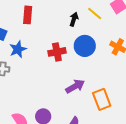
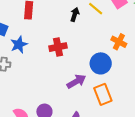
blue circle: (85, 46) -> (101, 63), moved

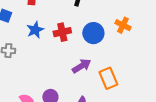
blue star: (19, 45) -> (35, 30), moved
blue circle: (101, 63) -> (93, 33), moved

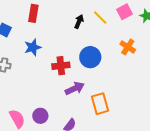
orange cross: (123, 25) -> (128, 47), moved
red cross: (62, 32) -> (61, 66), moved

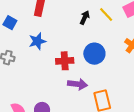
purple arrow: (75, 88) -> (78, 84), turned 30

